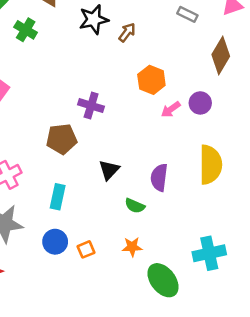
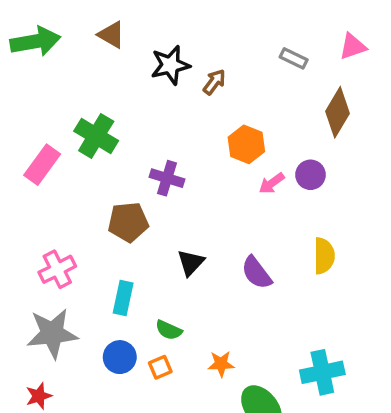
green cross: (26, 30) -> (96, 136), moved, size x1.4
yellow semicircle: (211, 165) -> (324, 256), size x0.7
purple semicircle: (159, 177) -> (256, 273), turned -44
green semicircle: (135, 206) -> (169, 330), moved

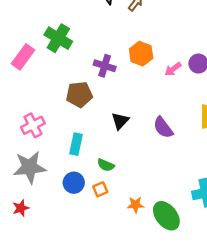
orange hexagon: (246, 144) -> (141, 54), moved
orange star: (221, 364) -> (136, 205), moved

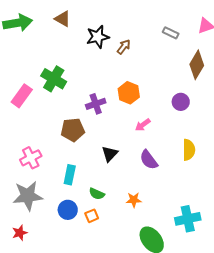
purple cross: (105, 66) -> (96, 104), turned -36
pink arrow: (173, 69) -> (143, 125), moved
orange star: (136, 205) -> (134, 200), moved

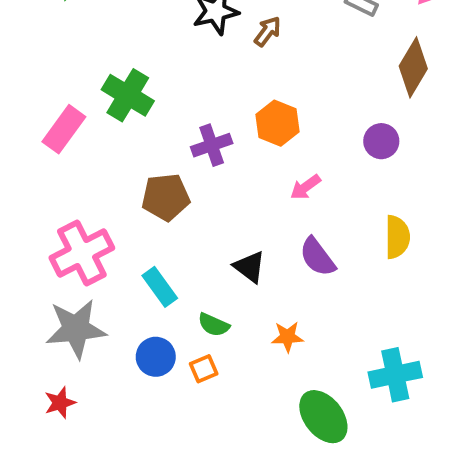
black triangle: (110, 154) -> (250, 267), moved, turned -36
pink cross: (31, 158) -> (82, 253), size x1.4
cyan rectangle: (70, 175) -> (160, 287), turned -48

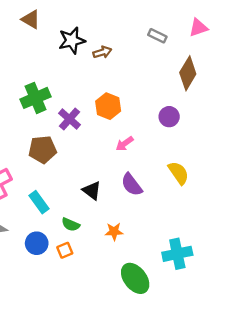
brown arrow: (268, 31) -> (102, 52), turned 36
green cross: (128, 95) -> (36, 98), moved, turned 36
purple cross: (212, 145) -> (69, 119), turned -30
yellow semicircle: (397, 237) -> (178, 173), turned -35

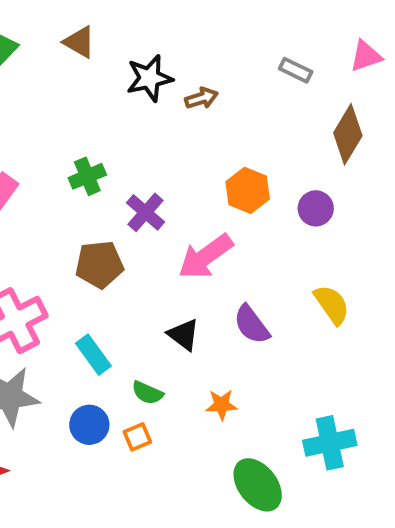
green cross: (36, 98) -> (87, 176), size x0.7
orange hexagon: (108, 106) -> (248, 190), moved
pink arrow: (125, 144) -> (206, 256), moved, size x1.8

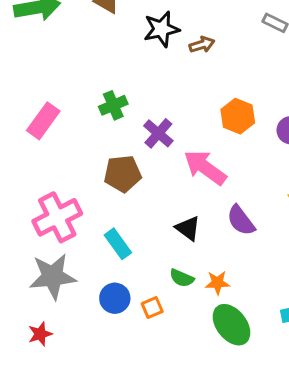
pink arrow: (206, 256) -> (205, 168), turned 72
green semicircle: (147, 393) -> (182, 278), moved
green ellipse: (258, 485) -> (232, 325), moved

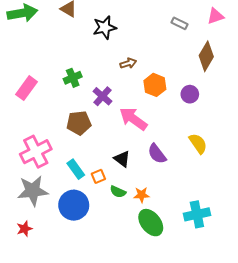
brown arrow: (202, 45) -> (128, 63), moved
blue circle: (115, 298) -> (74, 205), size x1.5
orange square: (152, 308) -> (98, 176), moved

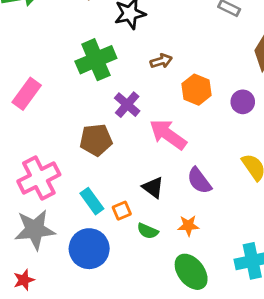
green cross: (73, 78) -> (96, 60), moved, size x1.6
orange star: (142, 195) -> (188, 226), moved

